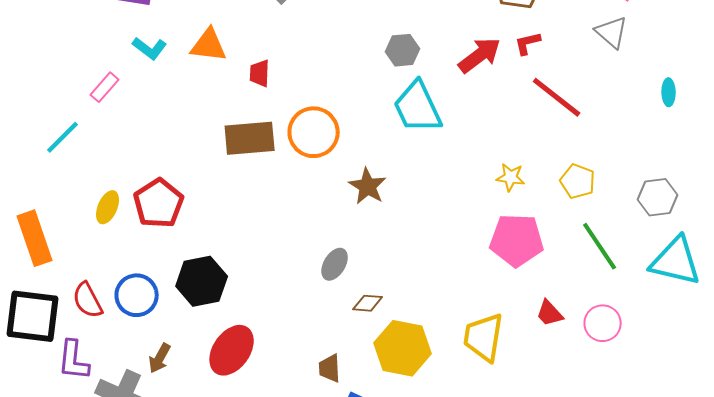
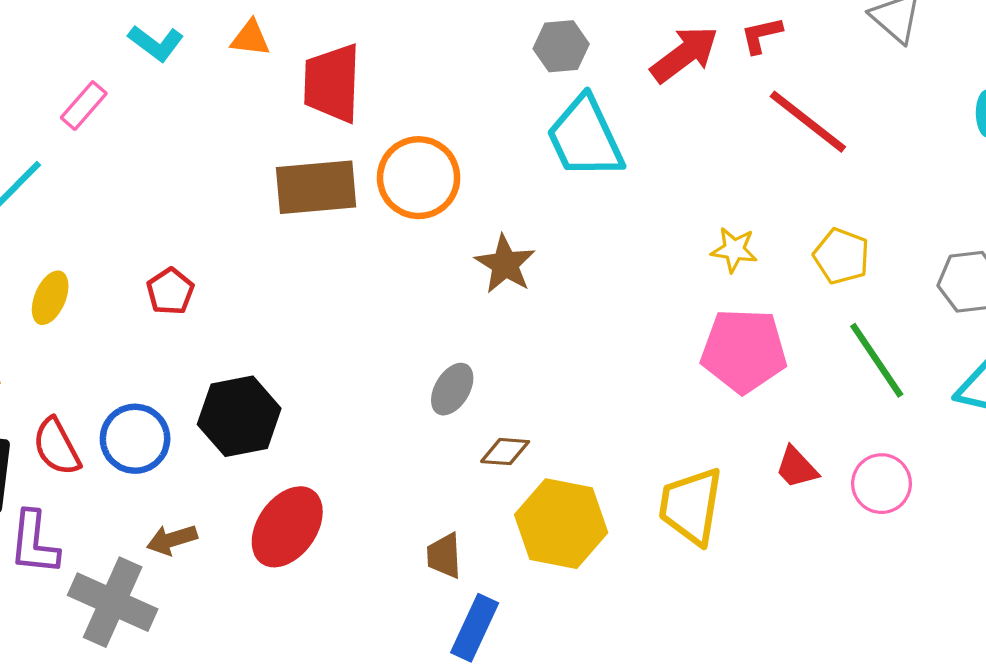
orange triangle: (209, 45) -> (250, 38), size x0.7
red trapezoid: (260, 73) -> (332, 83), size x1.8
red pentagon: (159, 203) -> (170, 291), size x0.6
yellow ellipse: (108, 207) -> (50, 298), moved
brown arrow: (160, 358) -> (172, 540), turned 44

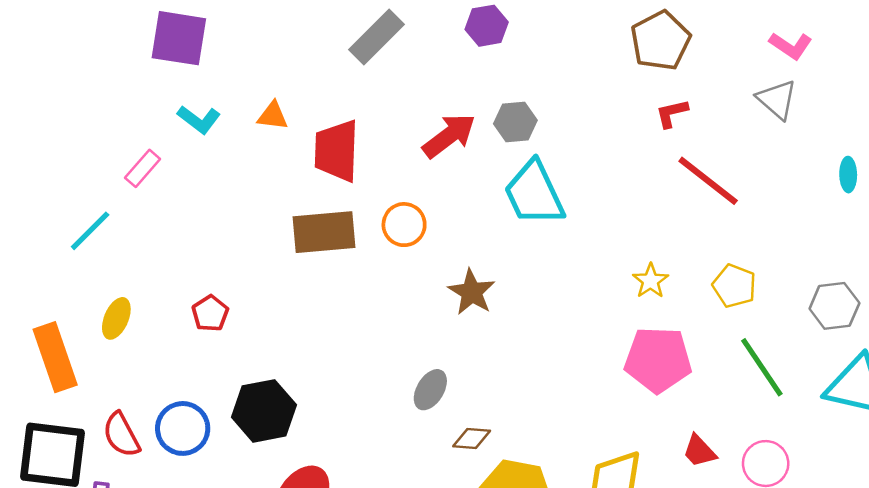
red arrow: (684, 54) -> (449, 136), moved
orange circle: (419, 178) -> (404, 225), size x0.7
yellow star: (734, 250) -> (651, 281), turned 30

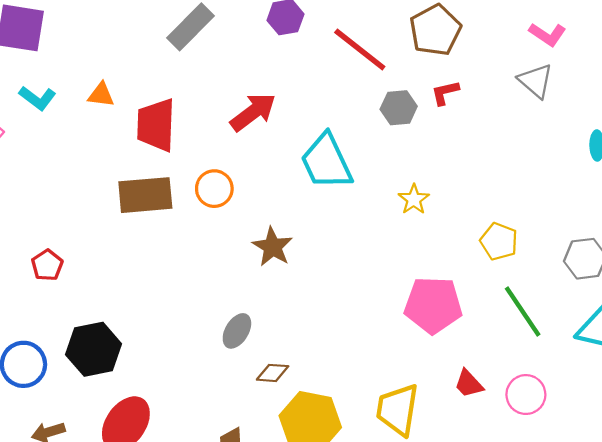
gray hexagon: (515, 122) -> (399, 108), moved
red line: (708, 181) -> (360, 50), moved
yellow star: (651, 281) -> (414, 199), moved

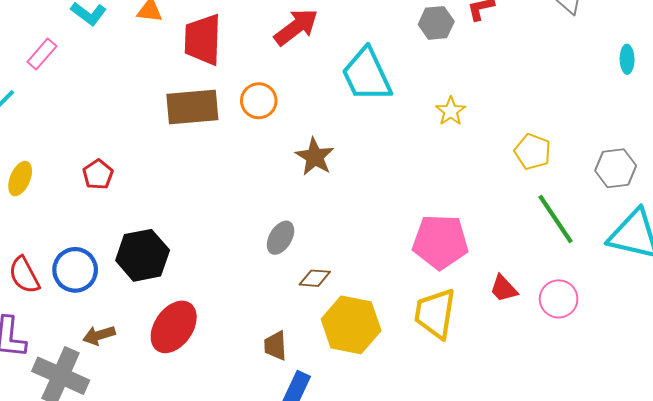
pink pentagon: (433, 305) -> (440, 242), moved

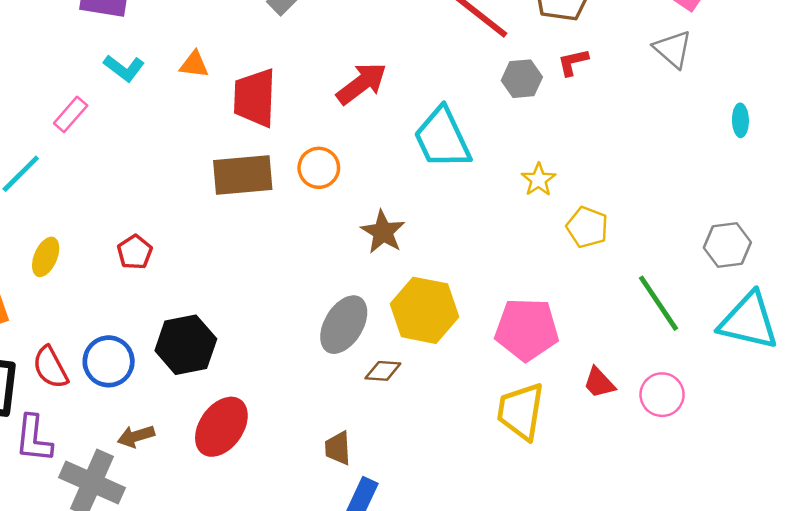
yellow pentagon: (533, 152) -> (587, 227), moved
gray ellipse: (281, 238) -> (344, 325), size x1.5
yellow hexagon: (351, 325) -> (425, 310), moved

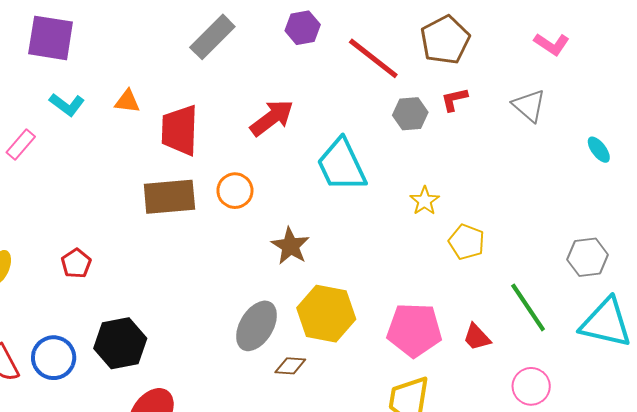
gray triangle: (673, 49) -> (529, 106), moved
cyan ellipse: (740, 120) -> (599, 150), turned -36
red trapezoid: (599, 383) -> (477, 337), moved

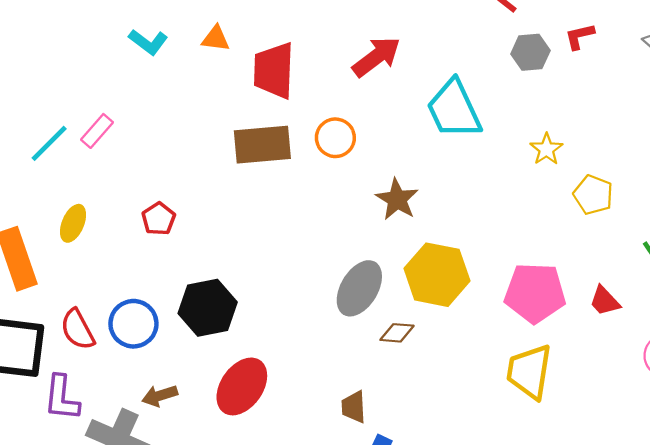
pink rectangle: (21, 145) -> (97, 131), moved

